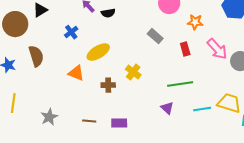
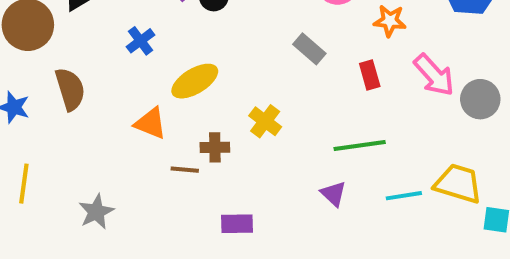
brown line: (89, 121) -> (185, 170), moved

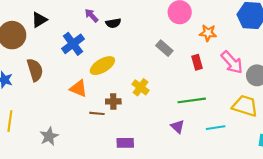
blue cross: (140, 41) -> (73, 44), size x1.5
yellow trapezoid: (458, 184) -> (245, 106), moved

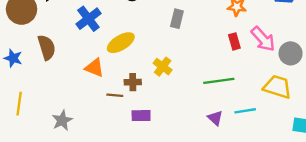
gray rectangle: (164, 48) -> (177, 19), moved, turned 63
red rectangle: (197, 62) -> (234, 41), moved
purple triangle: (178, 127) -> (215, 118), moved
purple rectangle: (125, 143) -> (141, 116), moved

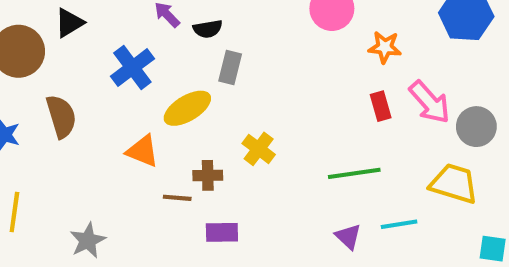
gray rectangle: (177, 19) -> (230, 68), moved

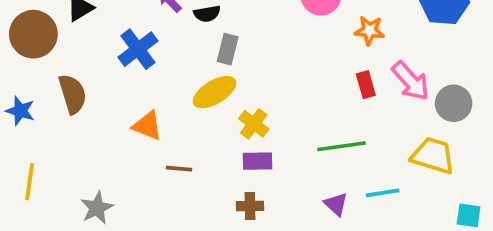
yellow ellipse: (187, 108) -> (215, 92), moved
brown cross: (208, 175) -> (250, 206), moved
purple rectangle: (222, 232) -> (257, 161), moved

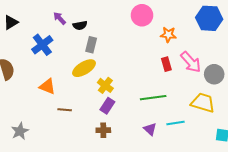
purple rectangle: (257, 161) -> (107, 106), turned -56

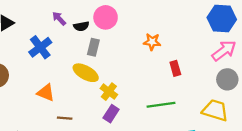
pink circle: (142, 15) -> (106, 17), moved
orange star: (168, 35) -> (152, 42), moved
pink arrow: (191, 62) -> (224, 51), moved, turned -85
yellow ellipse: (84, 68) -> (86, 73), turned 60

